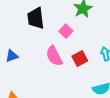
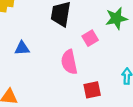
red square: (80, 58) -> (92, 90), moved

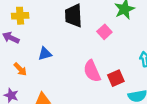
pink semicircle: (69, 62) -> (92, 71), moved

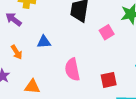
pink semicircle: (92, 71) -> (72, 70), moved

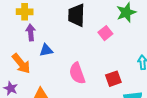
purple arrow: (14, 19) -> (31, 33), moved, turned 56
orange arrow: (17, 52) -> (21, 64), size x1.5

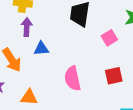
red square: (113, 79) -> (114, 76), moved

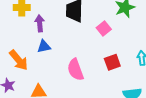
purple arrow: (27, 27) -> (40, 23), moved

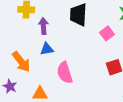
pink semicircle: (75, 70) -> (65, 73), moved

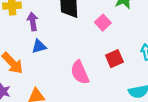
pink semicircle: (65, 73) -> (80, 72), moved

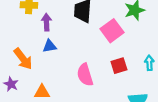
pink square: (103, 23) -> (112, 31), size x1.5

